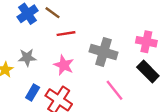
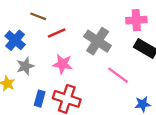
blue cross: (28, 14) -> (15, 40), moved
gray cross: (104, 52) -> (98, 41), turned 32

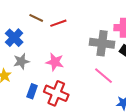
red line: (57, 33) -> (58, 23), moved
gray cross: (98, 41) -> (102, 43), moved, turned -30

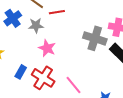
gray star: (21, 61) -> (36, 26), moved
pink line: (103, 76) -> (73, 85), moved

